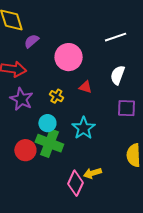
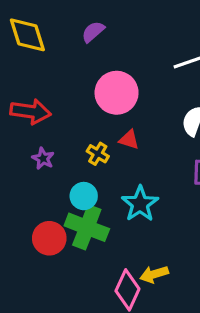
purple semicircle: (31, 41) -> (93, 32), moved
red triangle: (86, 87) -> (129, 140), moved
purple star: (21, 99) -> (43, 158), size x0.6

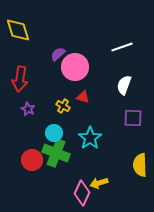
purple semicircle: (93, 32) -> (58, 54), moved
red arrow: (30, 112) -> (20, 79), turned 90

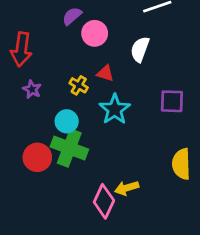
pink circle: (75, 67) -> (95, 33), size x0.7
white semicircle: (124, 85) -> (140, 49), moved
cyan star: (90, 138) -> (115, 109), moved

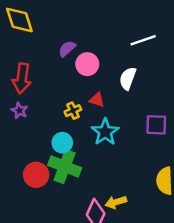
yellow cross: (79, 85) -> (73, 111), turned 35
purple star: (32, 89) -> (19, 111), moved

